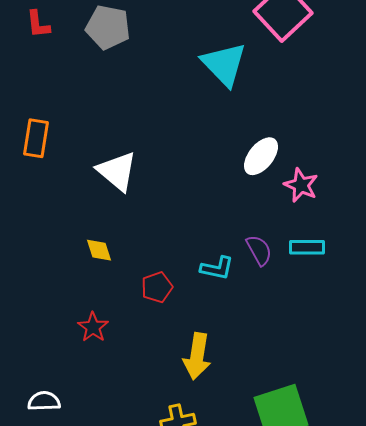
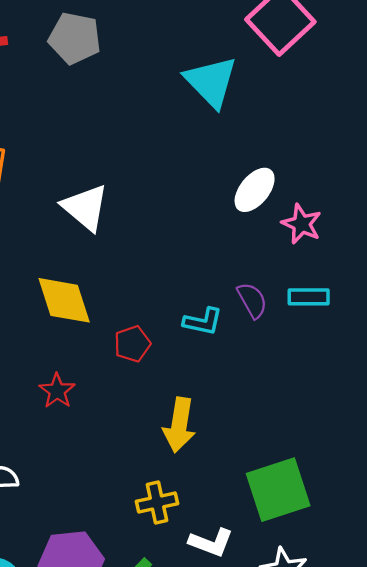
yellow diamond: (99, 250) -> (64, 300), size x1.8

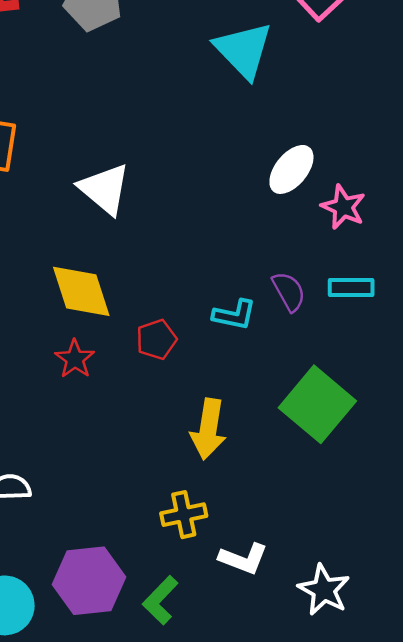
red star: (57, 391) -> (75, 359), moved
green square: (278, 490) -> (317, 404), moved, turned -32

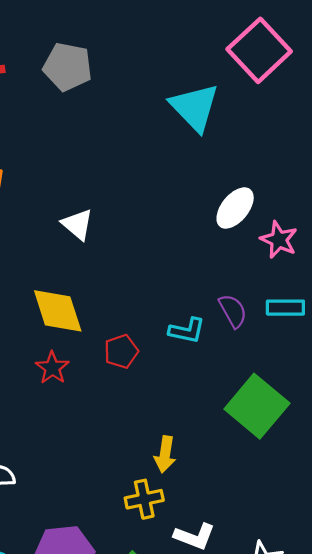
white triangle: (105, 189) -> (77, 224), size x0.7
yellow arrow: (208, 429) -> (165, 454), moved, size x0.7

